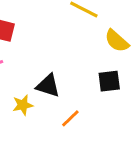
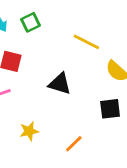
black triangle: (48, 86) -> (60, 84), moved

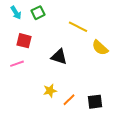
black square: (110, 109) -> (95, 102), moved
yellow star: (29, 131) -> (50, 91), moved

